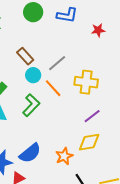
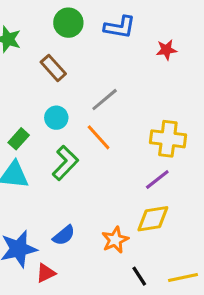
brown rectangle: (25, 56) -> (53, 68), moved
cyan circle: (33, 75) -> (56, 118), moved
yellow cross: (86, 82) -> (168, 139), moved
blue semicircle: (30, 153) -> (64, 235), size x0.7

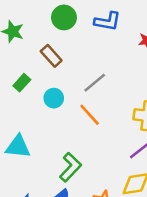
green rectangle: (19, 139) -> (22, 83), moved
green L-shape: (65, 163) -> (70, 167), moved

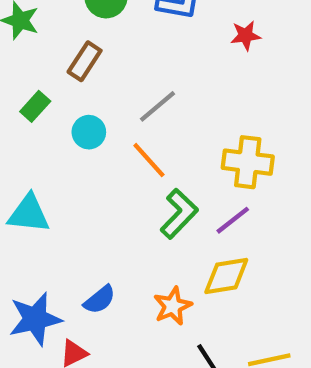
brown rectangle: (51, 56) -> (85, 61), turned 75
green L-shape: (70, 167) -> (179, 214), moved

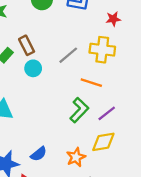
brown rectangle: (85, 61) -> (27, 45), moved, turned -60
orange line: (149, 160) -> (91, 83), moved, turned -30
yellow cross: (248, 162) -> (102, 50), moved

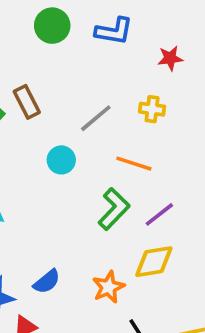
yellow cross: (102, 50) -> (152, 109), size x0.6
cyan circle: (33, 68) -> (61, 160), moved

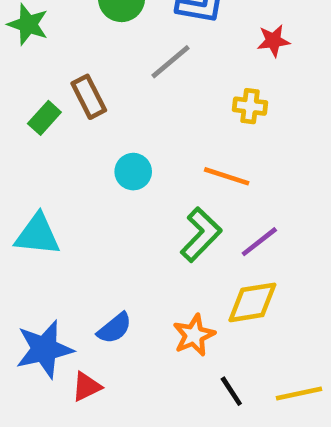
gray line: (96, 118) -> (171, 62), moved

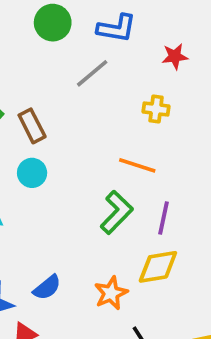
brown rectangle: (89, 97) -> (32, 126), moved
cyan circle: (133, 172) -> (32, 173), moved
purple line: (259, 242) -> (164, 218), turned -40

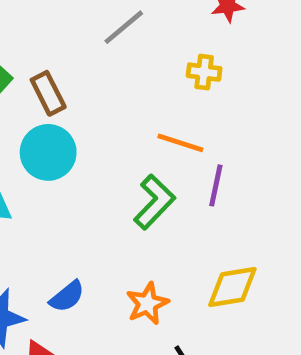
cyan circle: (32, 173) -> (48, 152), size x1.5
purple line: (164, 218) -> (216, 185), moved
yellow diamond: (158, 267) -> (232, 287), moved

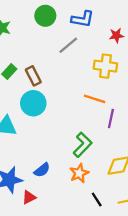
yellow cross: (204, 72) -> (105, 66), size x1.5
green L-shape: (154, 202) -> (83, 145), moved

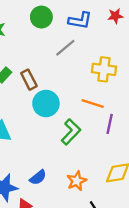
red star: (116, 35) -> (115, 16), moved
cyan circle: (33, 103) -> (46, 103), moved
green L-shape: (83, 145) -> (71, 132), moved

